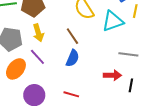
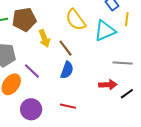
yellow arrow: (38, 33) -> (44, 38), moved
black line: (131, 85) -> (127, 94), turned 48

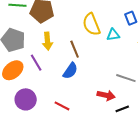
cyan triangle: (105, 31) -> (113, 35), moved, size x0.6
yellow arrow: (44, 38) -> (47, 41), moved

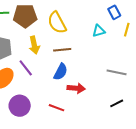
yellow semicircle: (91, 24) -> (57, 23), moved
brown line: (75, 49) -> (62, 50), turned -66
red arrow: (106, 95) -> (76, 88), moved

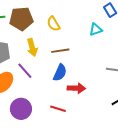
yellow semicircle: (57, 23) -> (53, 24), size x0.7

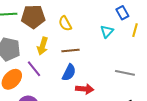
cyan triangle: (96, 30) -> (107, 31), turned -32
yellow arrow: (32, 47) -> (43, 46), turned 30

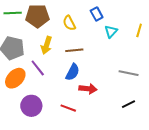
blue rectangle: (122, 13) -> (97, 14), moved

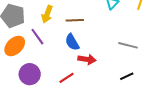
blue semicircle: (73, 72) -> (72, 42), turned 120
red line: (68, 108) -> (66, 78), turned -56

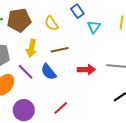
blue semicircle: (72, 42) -> (49, 72), moved
red arrow: (87, 59) -> (86, 70), moved

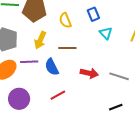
cyan triangle: (94, 27) -> (106, 33), turned -32
purple line: (25, 72) -> (29, 62), turned -60
red line: (61, 108) -> (58, 95), moved

